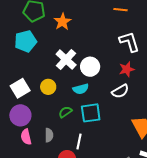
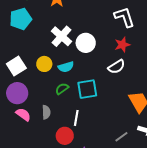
cyan semicircle: (81, 89) -> (66, 67), moved
pink semicircle: (26, 137) -> (23, 114), turned 140

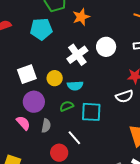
white circle: (86, 43) -> (106, 47), moved
purple circle: (17, 93) -> (34, 102), moved
white line: (76, 118) -> (74, 138), turned -63

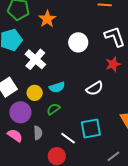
white cross: (77, 55) -> (35, 59), moved
yellow circle: (55, 78) -> (35, 93), moved
white semicircle: (124, 96) -> (95, 88), moved
cyan square: (91, 112) -> (91, 128), moved

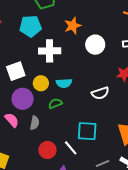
orange star: (47, 19) -> (73, 26), moved
white cross: (35, 59) -> (50, 51), turned 35
white line: (68, 138) -> (71, 148), moved

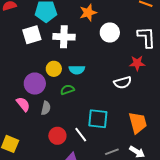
white square: (16, 71) -> (32, 35), moved
white semicircle: (100, 93) -> (123, 83), moved

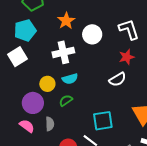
white cross: (64, 37) -> (63, 52), moved

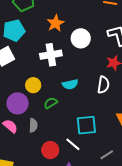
cyan semicircle: (70, 79) -> (70, 84), moved
white semicircle: (117, 79) -> (103, 85), turned -54

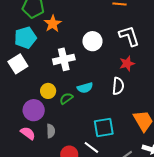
orange star: (55, 23) -> (53, 24), moved
green semicircle: (51, 103) -> (66, 98), moved

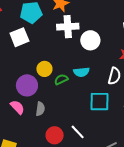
white circle: (92, 41) -> (90, 40), moved
white cross: (64, 59) -> (68, 27), moved
cyan square: (104, 127) -> (100, 102), moved

